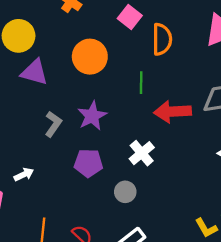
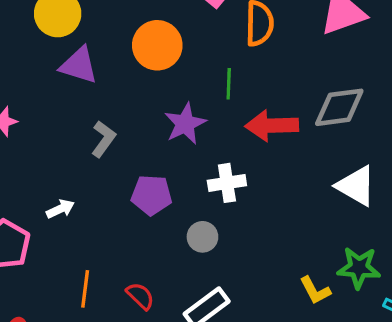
purple star: (92, 116) -> (185, 124), moved
white cross: (142, 153) -> (227, 183), turned 30

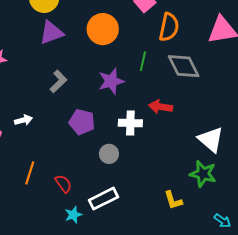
purple triangle: (79, 65) -> (51, 33), turned -48
gray diamond: (339, 107) -> (184, 66), moved, turned 60
red arrow: (272, 126) -> (161, 107), moved, size x0.7
green star: (359, 268) -> (203, 174), moved

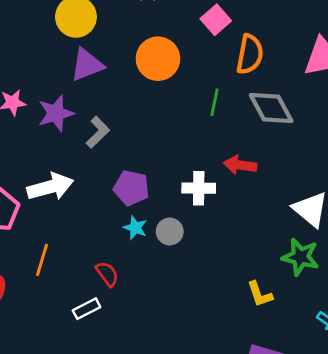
purple star: (111, 81) -> (56, 113), moved
white arrow: (23, 120) -> (50, 187), size x1.8
orange line: (30, 173) -> (42, 260), moved
white rectangle: (103, 199) -> (87, 309), moved, size x0.7
cyan star: (73, 215) -> (135, 228), moved, turned -30

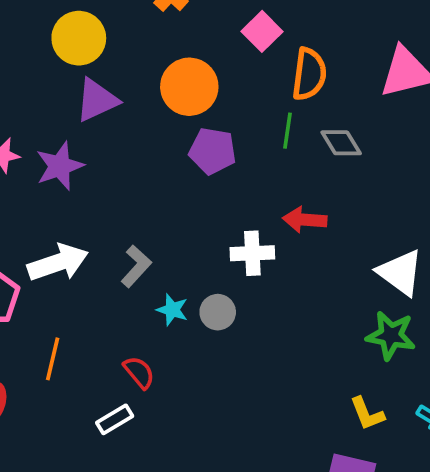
green line: (214, 102) -> (287, 131), moved
gray diamond: (271, 108) -> (341, 143), size x0.7
gray L-shape: (98, 132) -> (136, 266), moved
purple pentagon: (131, 188) -> (213, 151), moved
yellow L-shape: (260, 294) -> (367, 414), moved

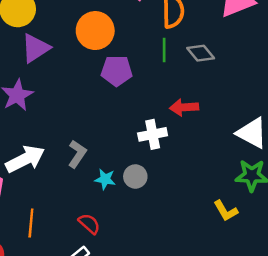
yellow L-shape: (367, 414) -> (226, 211), moved

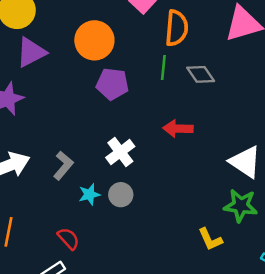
white cross: (153, 134) -> (120, 152), moved, turned -32
cyan star: (105, 179) -> (89, 194), turned -30

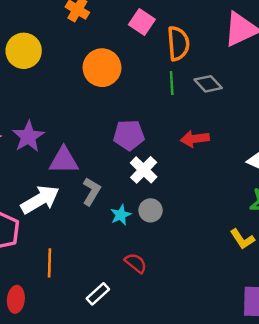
purple triangle: (31, 52) -> (64, 161), moved, turned 36
purple pentagon: (112, 84) -> (129, 135), moved
red semicircle: (68, 239) -> (136, 263), moved

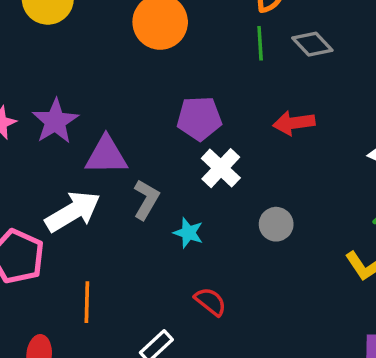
gray circle: (151, 210) -> (276, 224), moved
cyan star: (121, 215) -> (188, 233), turned -30

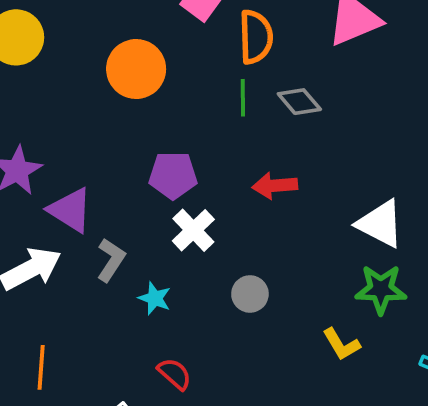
purple triangle: (106, 155) -> (70, 210), turned 30

